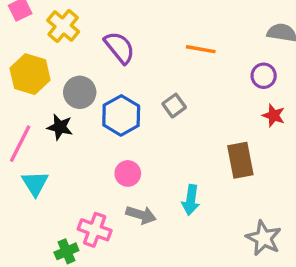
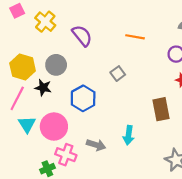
yellow hexagon: (30, 74) -> (23, 67), moved
blue hexagon: (121, 115) -> (83, 98), moved
pink circle: (128, 173) -> (54, 127), moved, size x1.6

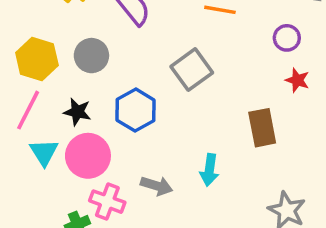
gray square: (118, 74) -> (192, 70), size x1.6
black star: (43, 88) -> (77, 112), moved

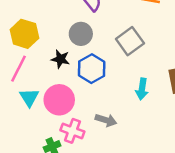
gray circle: (91, 56) -> (81, 34), moved
black star: (77, 112) -> (60, 59), moved
cyan arrow: (209, 170) -> (142, 89), moved

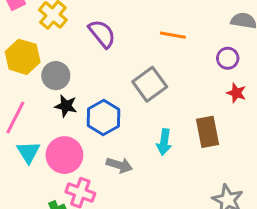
yellow hexagon: (24, 34) -> (23, 57), moved
gray circle: (81, 34) -> (56, 76), moved
gray arrow: (106, 120) -> (119, 165), moved

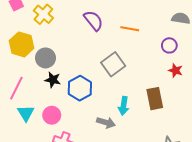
purple semicircle: (102, 34) -> (93, 20), moved
pink circle: (64, 155) -> (52, 115), size x0.7
gray arrow: (119, 165) -> (106, 122), moved

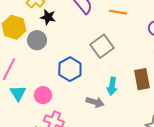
black star: (53, 80) -> (48, 17), moved

